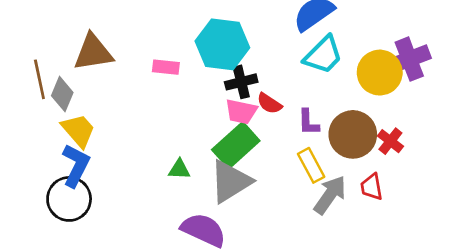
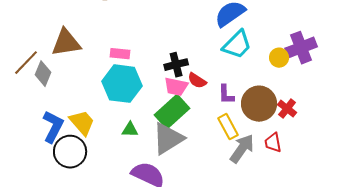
cyan hexagon: (222, 44) -> (122, 84), moved
yellow circle: (380, 73) -> (279, 58), size x0.6
brown line: (39, 79) -> (26, 63), turned 56
yellow trapezoid: (78, 130) -> (82, 123), moved
black circle: (69, 199) -> (70, 152), moved

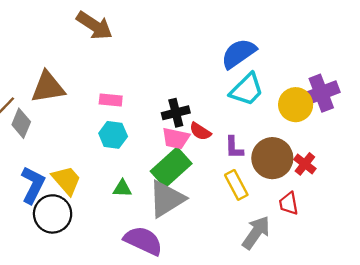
yellow circle: (279, 58) -> (296, 105), size x1.5
cyan hexagon: (122, 84) -> (113, 135), size x0.6
gray arrow: (242, 149) -> (256, 233), moved

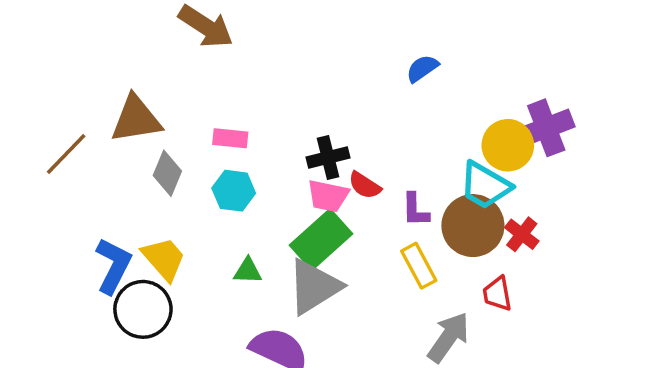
blue semicircle: (239, 53) -> (422, 68), size x0.6
cyan trapezoid: (247, 90) -> (485, 185), moved, turned 75
gray diamond: (21, 123) -> (167, 173), moved

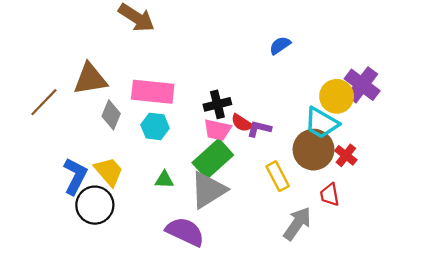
purple cross: (546, 128) -> (362, 85), turned -32
pink rectangle: (230, 138) -> (153, 92), size x1.8
purple L-shape: (415, 210) -> (259, 129), moved, turned 105

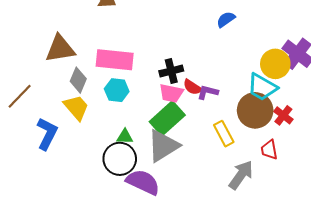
brown line: (44, 102) -> (20, 96), moved
yellow trapezoid: (109, 172) -> (76, 107), moved
black circle: (95, 205) -> (120, 159), moved

